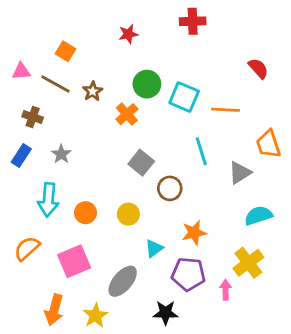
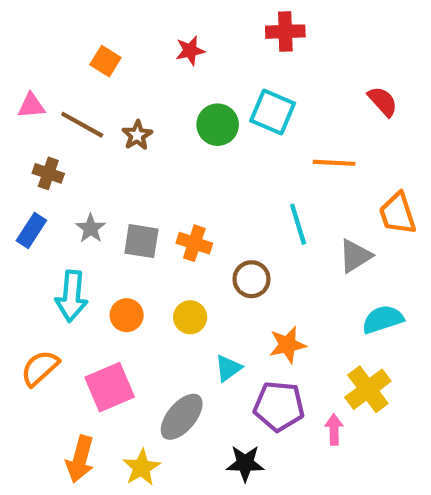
orange square: (65, 51) -> (105, 61), moved
cyan square: (184, 97) -> (273, 112), moved
orange cross: (127, 114) -> (194, 243), moved, turned -30
gray square: (141, 163) -> (141, 241), moved, turned -30

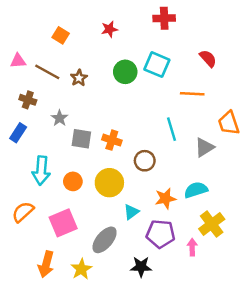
red semicircle: (383, 101) -> (208, 58), moved
gray star: (91, 228) -> (59, 118), moved
yellow circle: (190, 317) -> (109, 183), size x1.5
cyan semicircle: (383, 319) -> (196, 190), moved

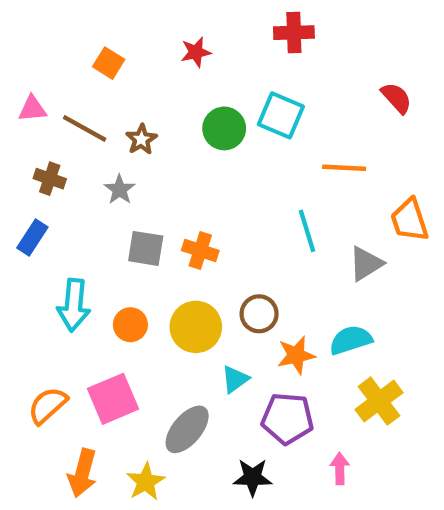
red semicircle: (208, 58) -> (396, 98), moved
gray star: (59, 118) -> (120, 190), moved
brown circle: (145, 161) -> (259, 314), moved
orange semicircle: (23, 212) -> (48, 405), moved
pink arrow: (192, 247) -> (340, 469), moved

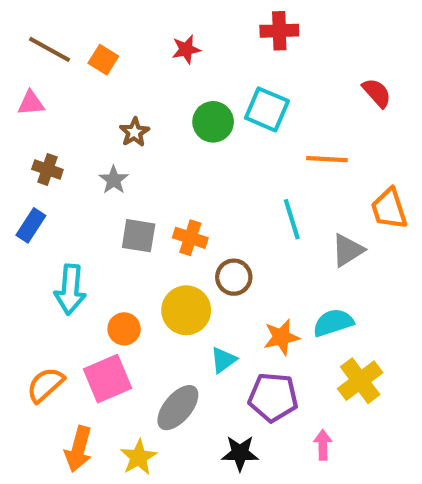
brown line: (85, 128) -> (49, 49), moved
brown circle: (259, 314) -> (234, 277), moved
orange circle: (130, 325) -> (124, 329), moved

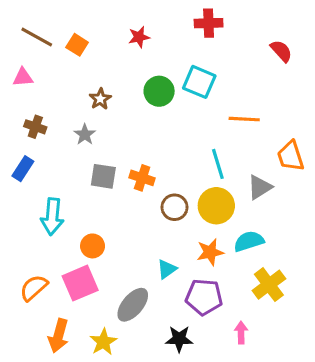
red semicircle: (377, 93) -> (281, 51), moved
yellow circle: (186, 310) -> (216, 206), moved

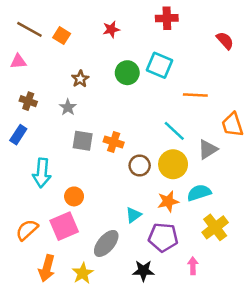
cyan line: (218, 164) -> (174, 131), turned -30

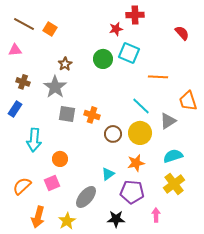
red star: (111, 29) -> (116, 29), moved
gray star: (68, 107) -> (55, 87), size x1.6
cyan semicircle: (199, 193) -> (173, 156), moved
pink square: (64, 226) -> (52, 183), size x0.7

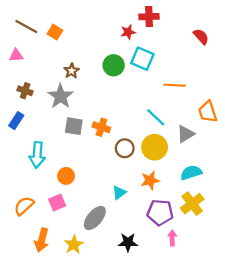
purple pentagon: (132, 192) -> (160, 212), moved

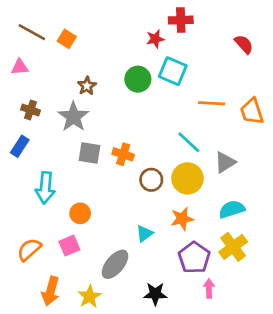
orange trapezoid: (208, 112) -> (252, 111), moved
purple pentagon: (160, 212) -> (194, 258), turned 30

